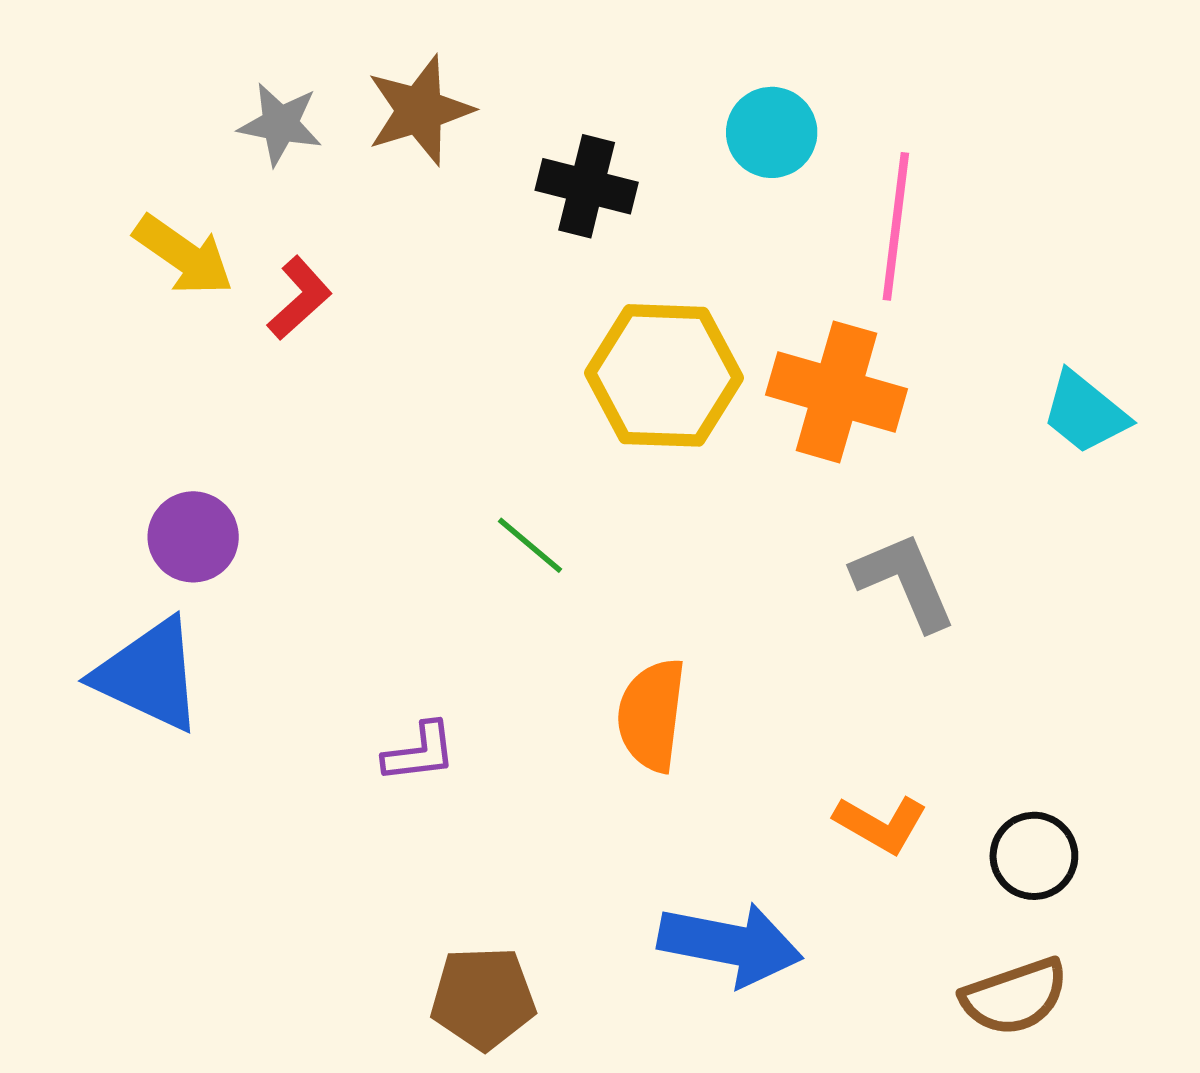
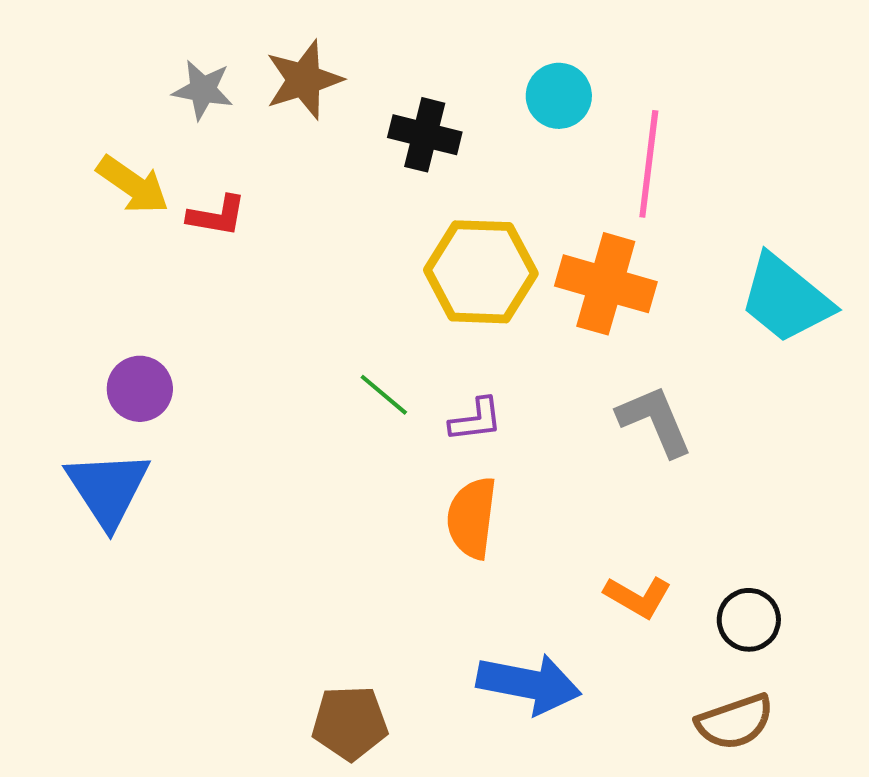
red L-shape: (299, 298) -> (217, 216), turned 52
cyan trapezoid: (1085, 413) -> (786, 299), size x1.5
blue triangle: (149, 675) -> (108, 489), turned 32
purple L-shape: (420, 752) -> (476, 420), moved

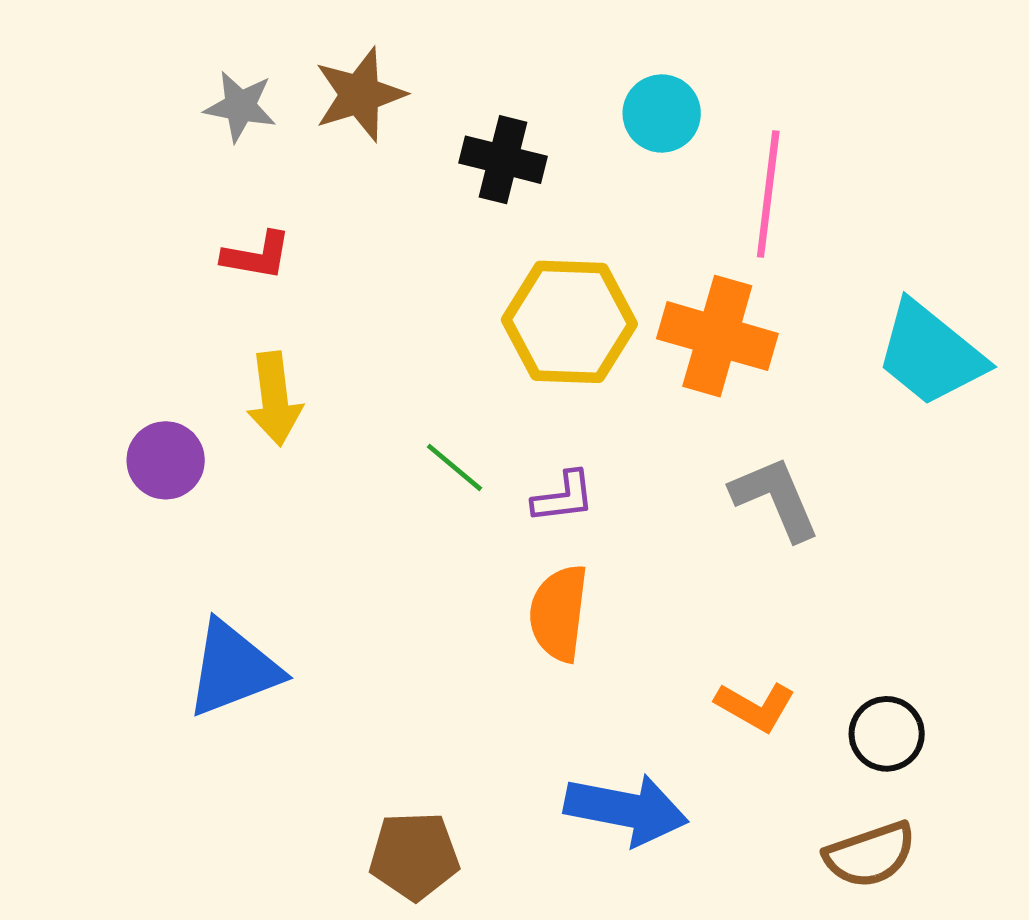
yellow arrow: (133, 185) -> (275, 399), moved, turned 48
blue triangle: (108, 489) -> (233, 669), moved, turned 42

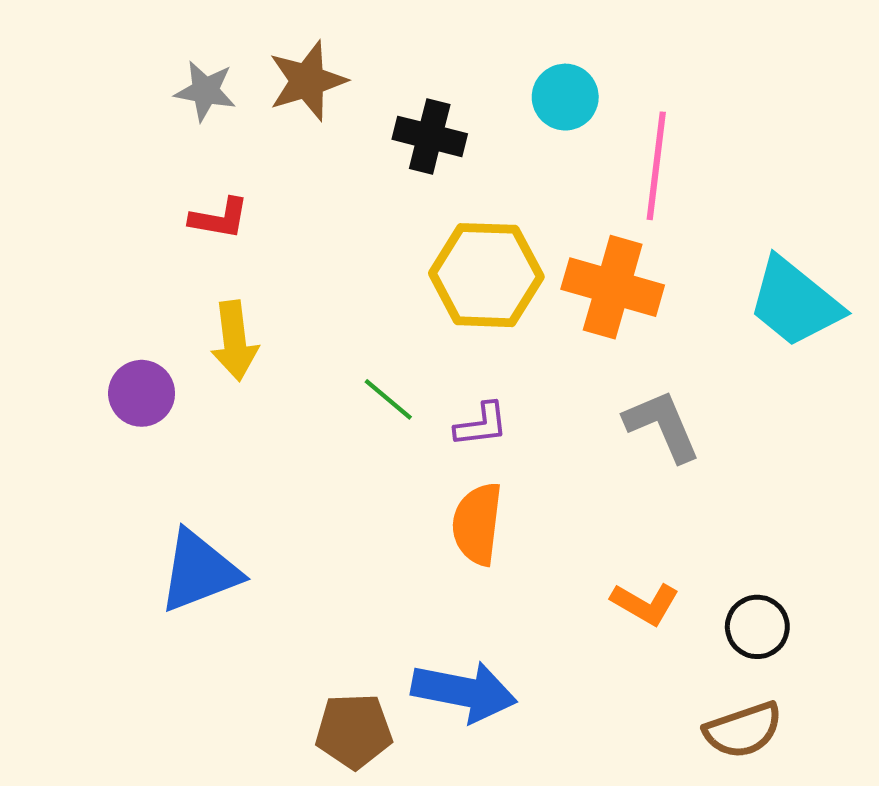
blue arrow: (626, 810) -> (464, 692), moved

